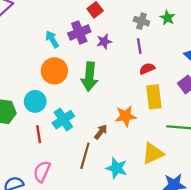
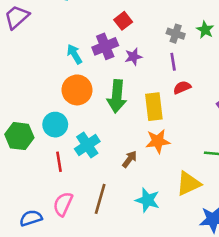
yellow rectangle: (154, 97) -> (154, 107), moved
brown line: (85, 156) -> (100, 199), moved

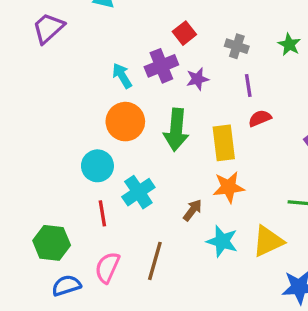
gray cross: (176, 34) -> (237, 46), moved
green hexagon: (19, 136) -> (52, 243), moved
cyan star: (147, 200) -> (222, 241), moved

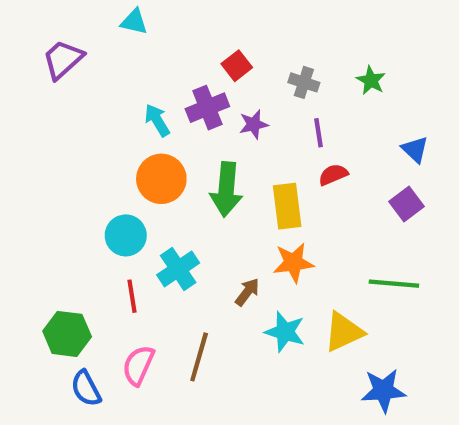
blue semicircle: (66, 286) -> (86, 388), turned -100

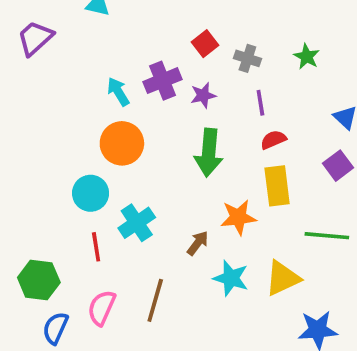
red square: (237, 66) -> (205, 44), moved
green arrow: (226, 189) -> (209, 153), moved
yellow rectangle: (287, 206) -> (277, 186), moved
blue semicircle: (86, 388) -> (55, 328), turned 52

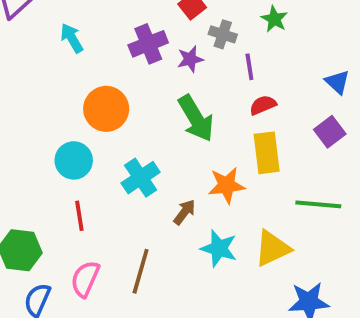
green star: (307, 57) -> (274, 19), moved
gray cross: (247, 58) -> (223, 34), moved
cyan arrow: (118, 92) -> (72, 38), moved
green arrow: (209, 153) -> (196, 118), turned -36
cyan cross: (137, 223) -> (141, 178), moved

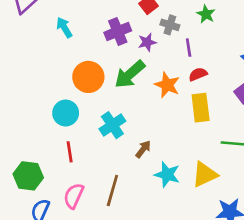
green arrow: (196, 118) -> (130, 74), moved, turned 80
orange star: (227, 185) -> (167, 85), moved, turned 30

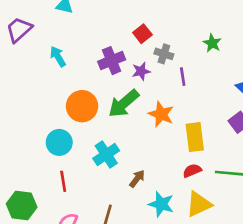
green star: (206, 14) -> (212, 43), moved
red semicircle: (198, 74) -> (192, 171), moved

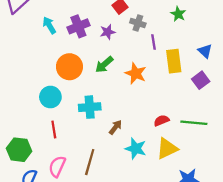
purple cross: (112, 61) -> (78, 26), moved
purple star: (141, 71) -> (108, 32), moved
green arrow: (124, 103) -> (104, 64), size x0.7
yellow rectangle: (195, 137) -> (174, 61), moved
cyan cross: (106, 154) -> (90, 107), turned 30

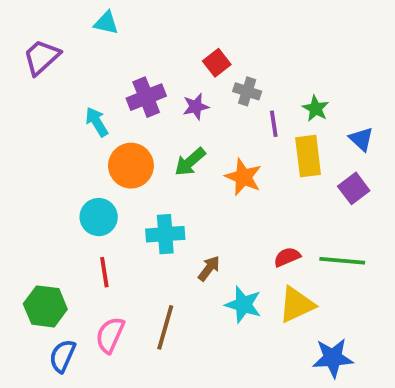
green star: (178, 14) -> (316, 109), moved
cyan arrow: (49, 25) -> (97, 122), moved

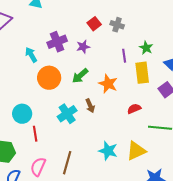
gray cross: (247, 91) -> (117, 25), moved
cyan circle: (99, 217) -> (22, 114), moved
cyan cross: (165, 234) -> (67, 114), turned -30
red semicircle: (287, 257) -> (134, 109), moved
brown arrow: (209, 268) -> (90, 106), moved, turned 120

